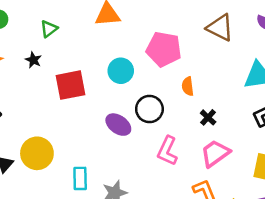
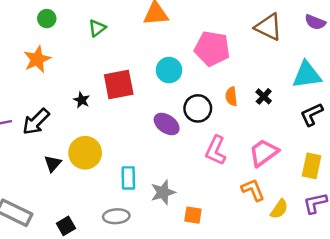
black star: (33, 60) -> (82, 100), moved
orange semicircle: (188, 86) -> (231, 96), moved
black cross: (208, 117) -> (264, 96), moved

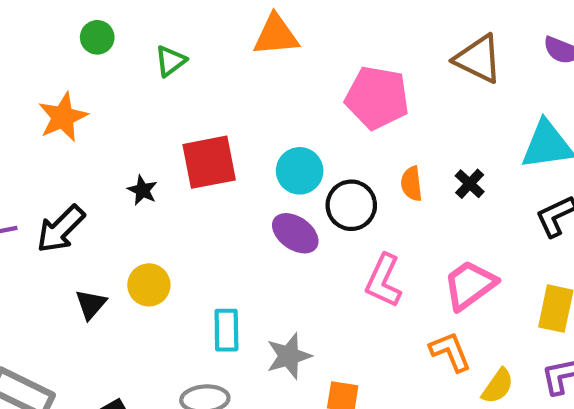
green circle: (47, 19) -> (97, 37), moved
cyan circle: (169, 70) -> (300, 171), moved
yellow circle: (85, 153) -> (149, 285), size x0.7

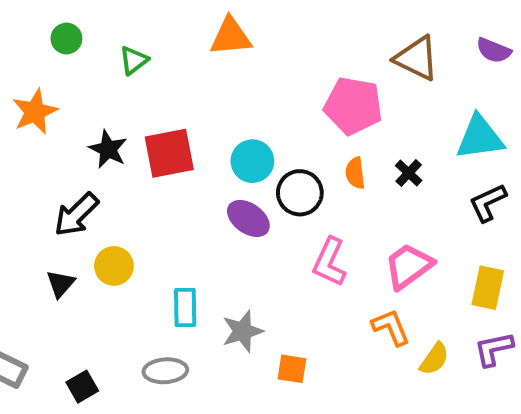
pink pentagon: (377, 98) -> (353, 106), moved
black star: (142, 190) -> (108, 149), moved, size x1.4
black arrow: (61, 229) -> (76, 215), moved

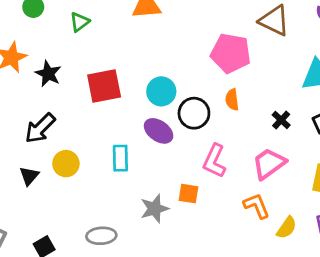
black star: (108, 149) -> (48, 74), moved
black cross: (409, 173) -> (281, 120), moved
cyan rectangle: (185, 307) -> (120, 158), moved
orange square: (292, 369) -> (189, 194), moved

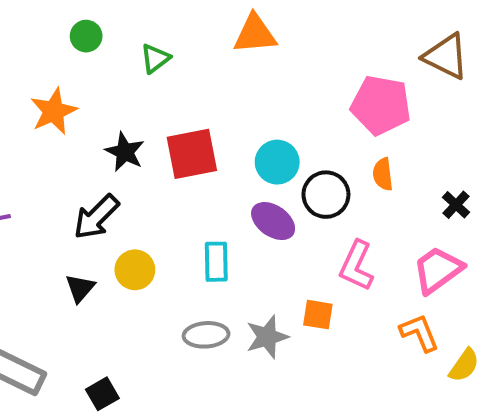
black star: (48, 74) -> (125, 152), moved
gray ellipse: (101, 236) -> (206, 335), moved

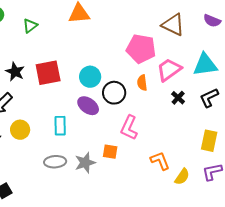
pink trapezoid: (438, 270) -> (169, 70), moved

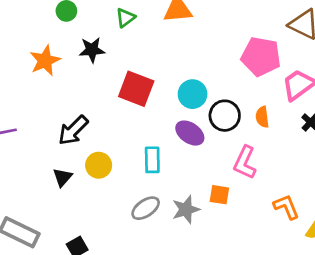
green triangle: (30, 26) -> (125, 18), moved
black star: (15, 72) -> (92, 50), moved, turned -30
red square: (48, 73) -> (136, 89), turned 32
orange semicircle: (142, 83) -> (262, 117), moved
gray ellipse: (55, 162) -> (146, 208), turned -30

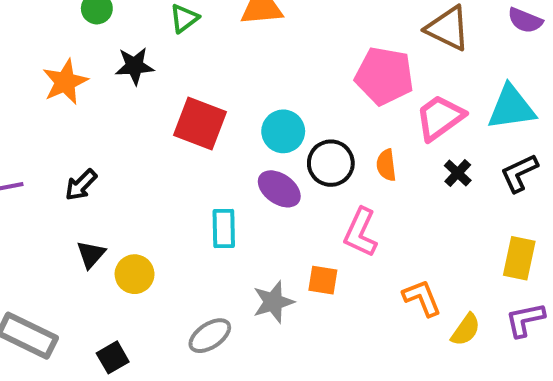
black arrow: (73, 130) -> (81, 185), moved, size x0.7
yellow circle: (99, 165) -> (135, 274), moved
gray ellipse: (146, 208) -> (210, 336), moved

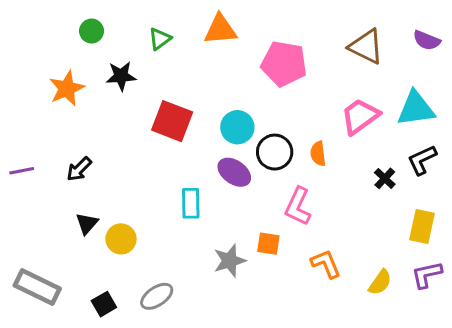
pink pentagon: (384, 76) -> (284, 64), moved
black cross: (458, 173) -> (385, 178), moved
orange L-shape: (422, 298) -> (326, 264), moved
gray ellipse: (210, 336) -> (157, 296), moved

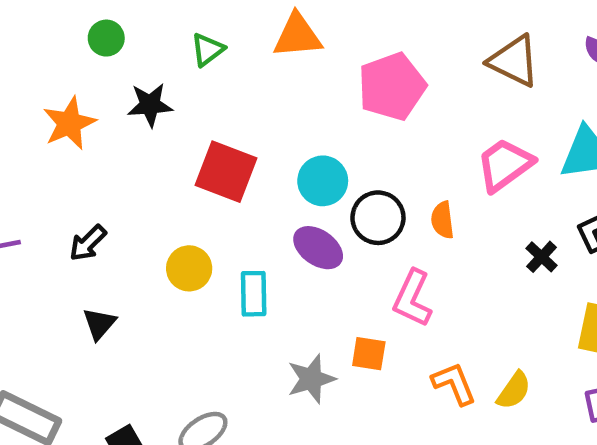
pink pentagon: (284, 64) -> (392, 86), turned -30
yellow circle: (121, 239) -> (189, 268), moved
yellow semicircle: (380, 282) -> (514, 390), moved

